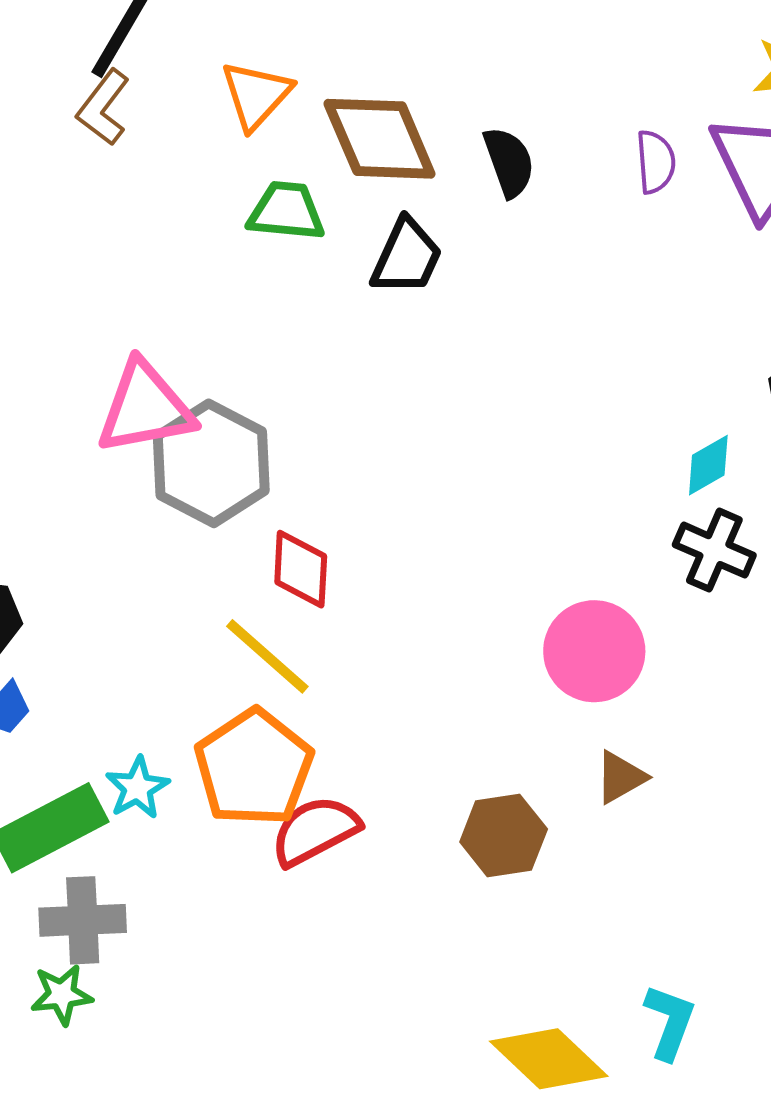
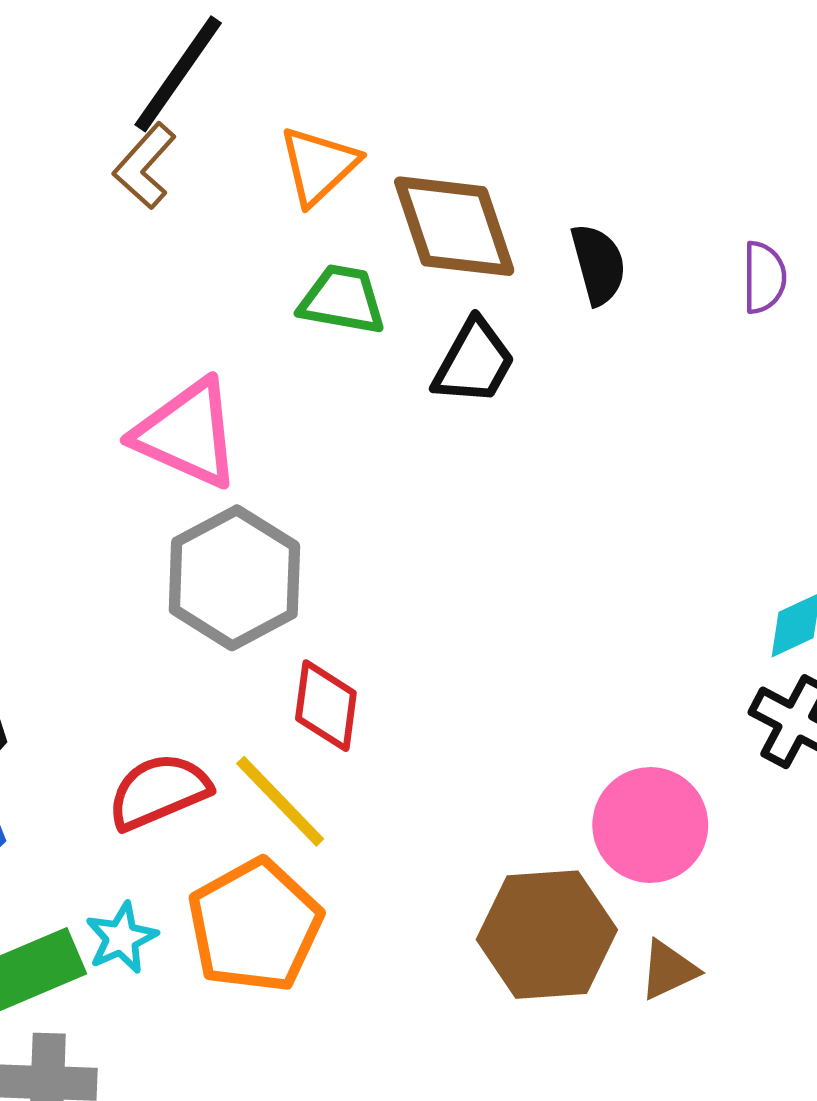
pink triangle: (145, 408) -> (187, 434), moved, turned 30
red semicircle: (315, 831) -> (159, 791), moved
brown hexagon: (504, 835) -> (547, 935), moved, size x1.4

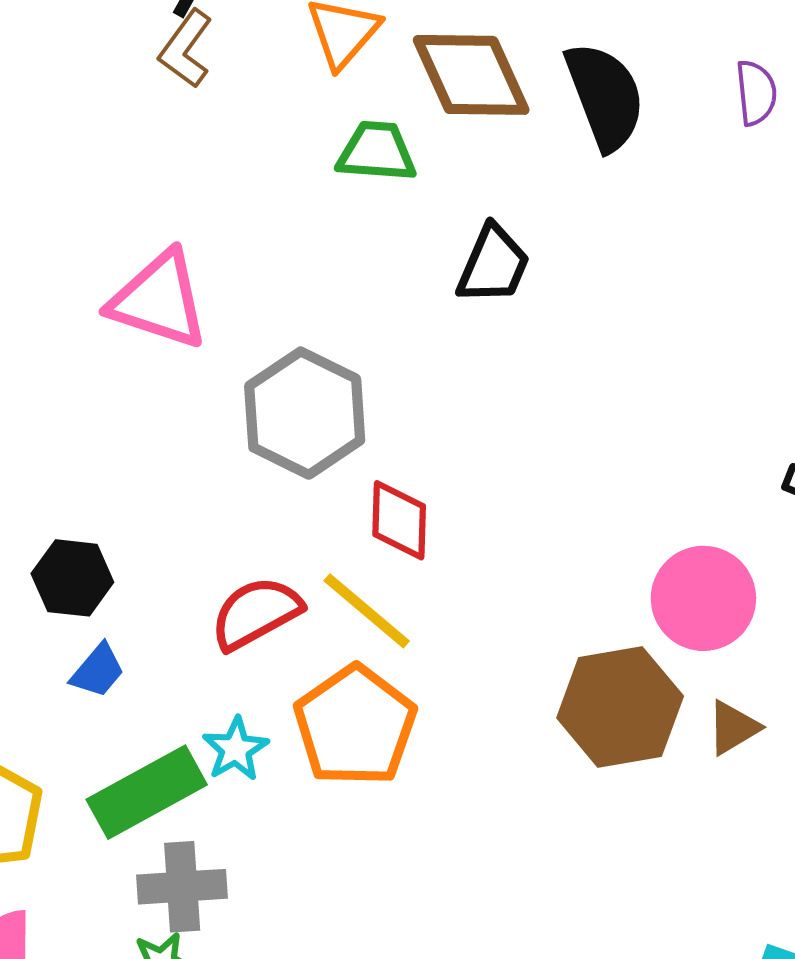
black semicircle: (598, 264) -> (605, 96), size x1.5
black trapezoid: (474, 362) -> (493, 265), moved
pink triangle: (187, 434) -> (159, 300), moved

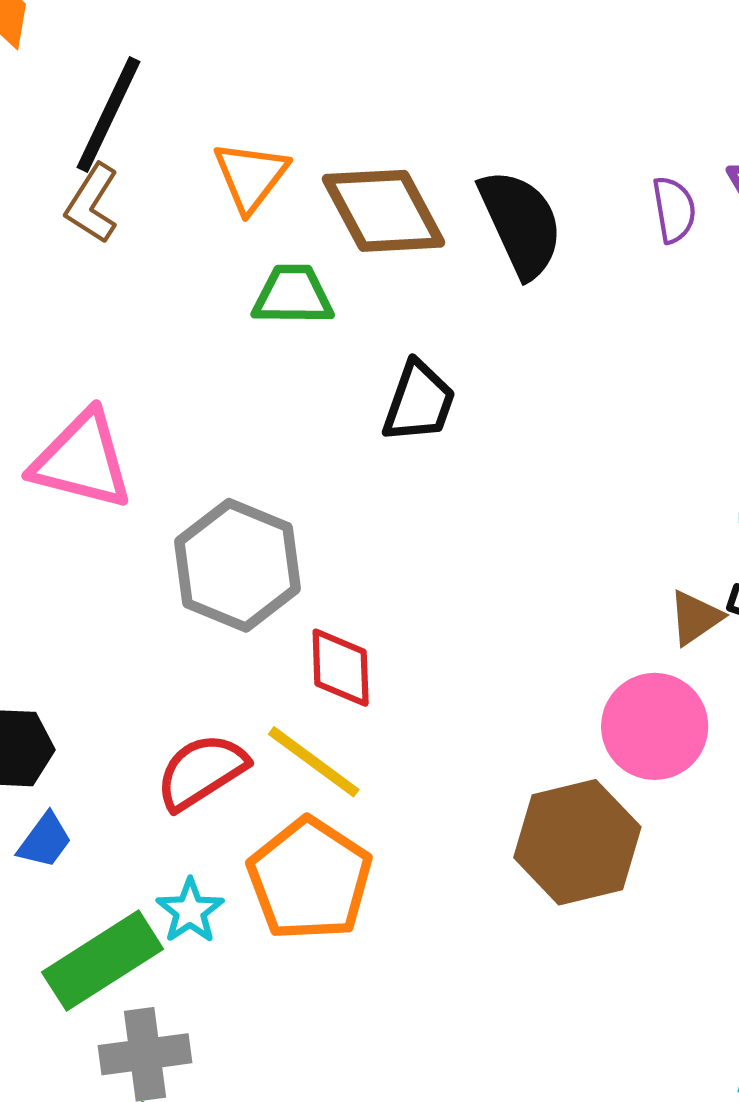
brown triangle: (733, 728) -> (695, 618), moved

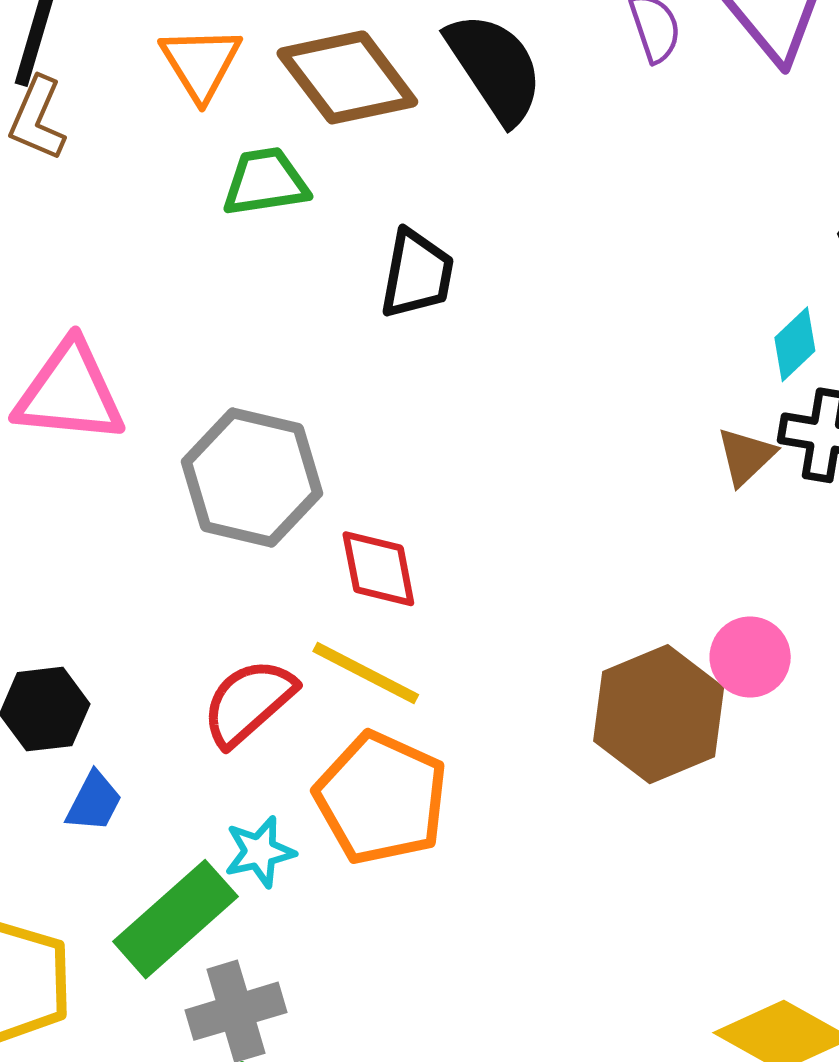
pink circle: (655, 726) -> (750, 657), moved, size x0.7
cyan star: (190, 911) -> (260, 852), turned 30

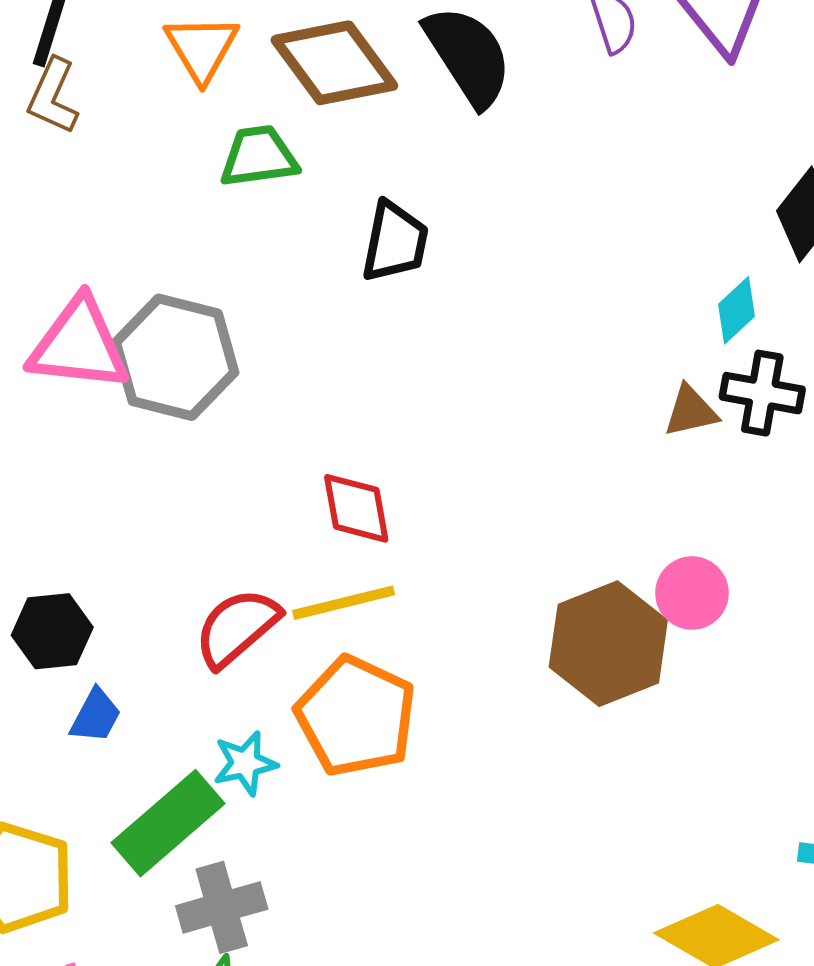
brown triangle: (746, 456) -> (691, 411), turned 30
gray hexagon: (252, 478) -> (175, 357), moved
yellow line: (366, 673) -> (344, 603), turned -42

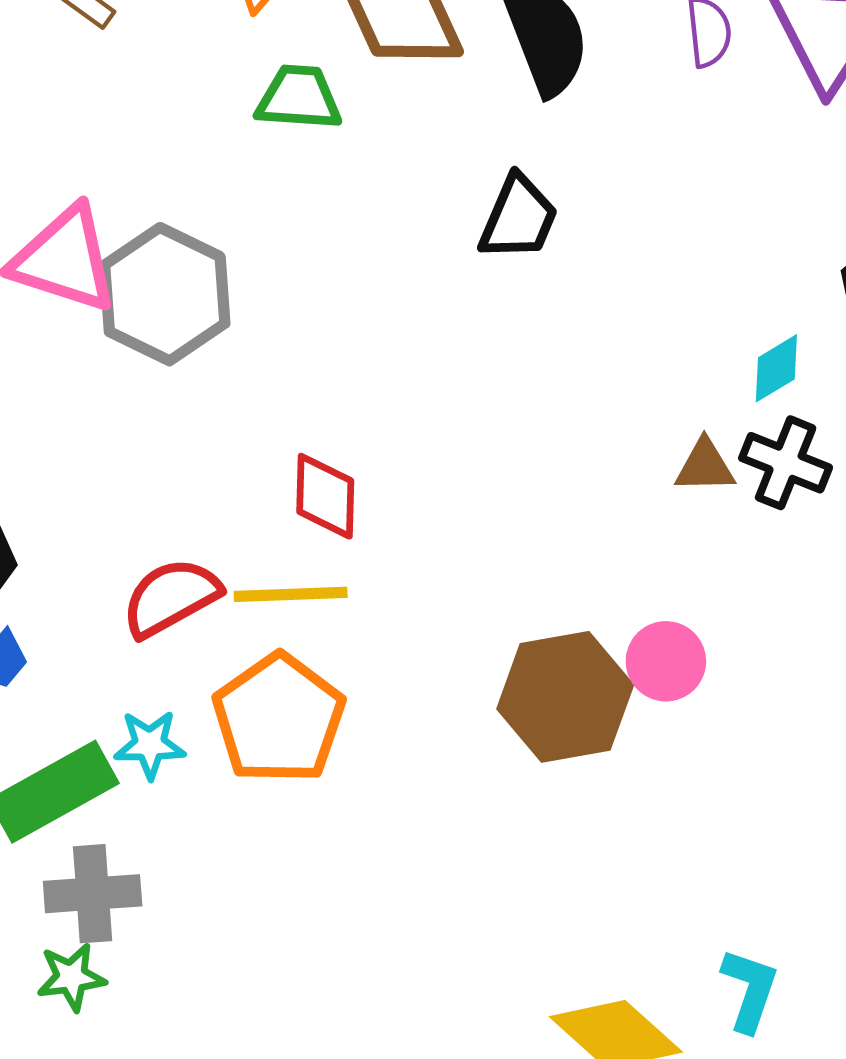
black trapezoid: (395, 242) -> (518, 218), moved

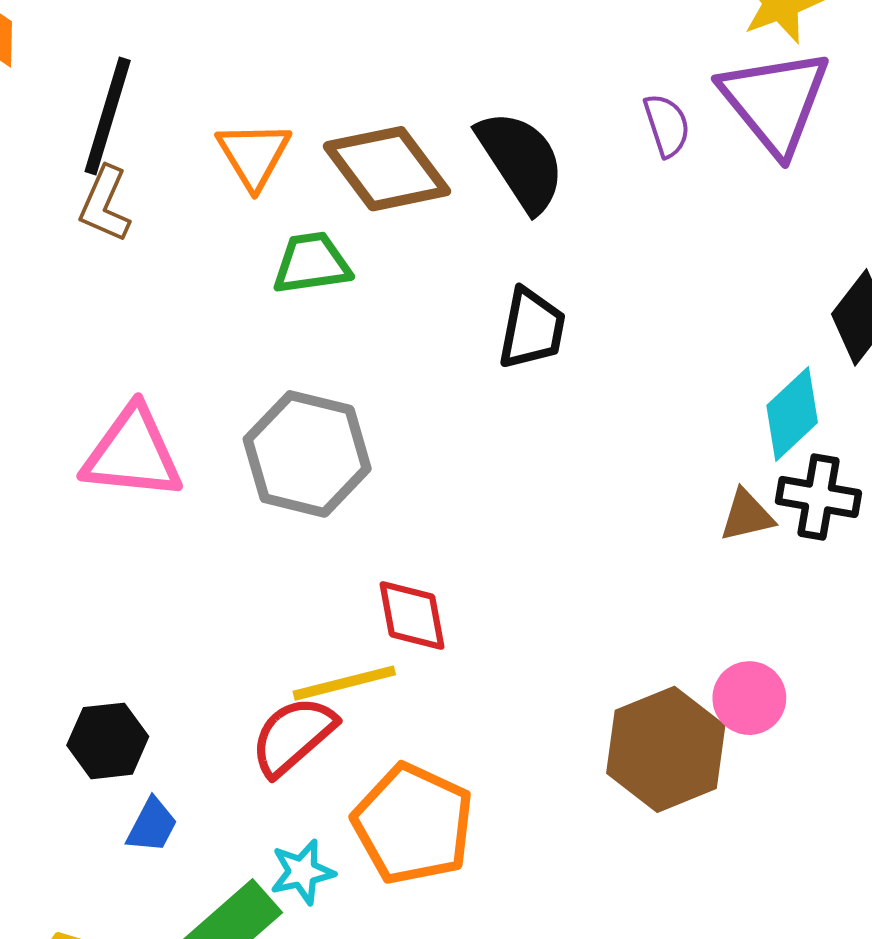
gray hexagon: (165, 294) -> (307, 454), moved
cyan diamond: (776, 368) -> (792, 414), size x1.4
yellow line: (291, 594) -> (344, 683), moved

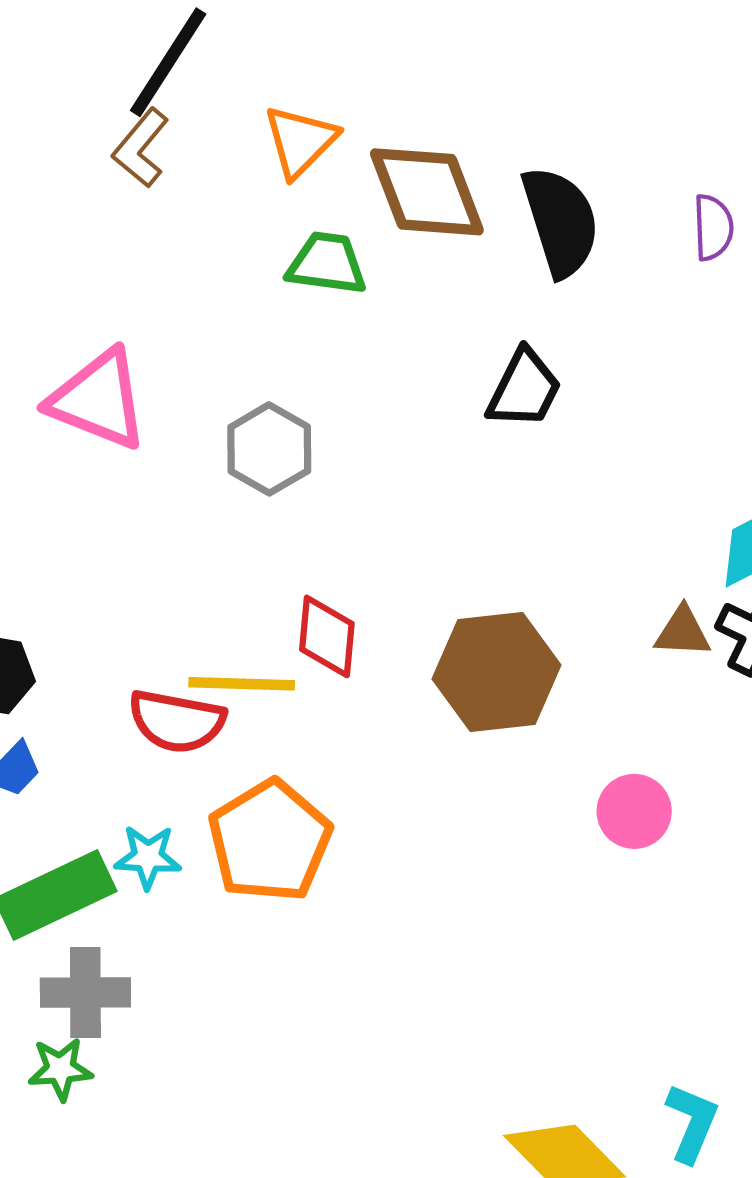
gray hexagon: (307, 454) -> (269, 449), size x0.7
red semicircle: (293, 736) -> (177, 721), turned -144
brown hexagon: (666, 749) -> (496, 672), moved

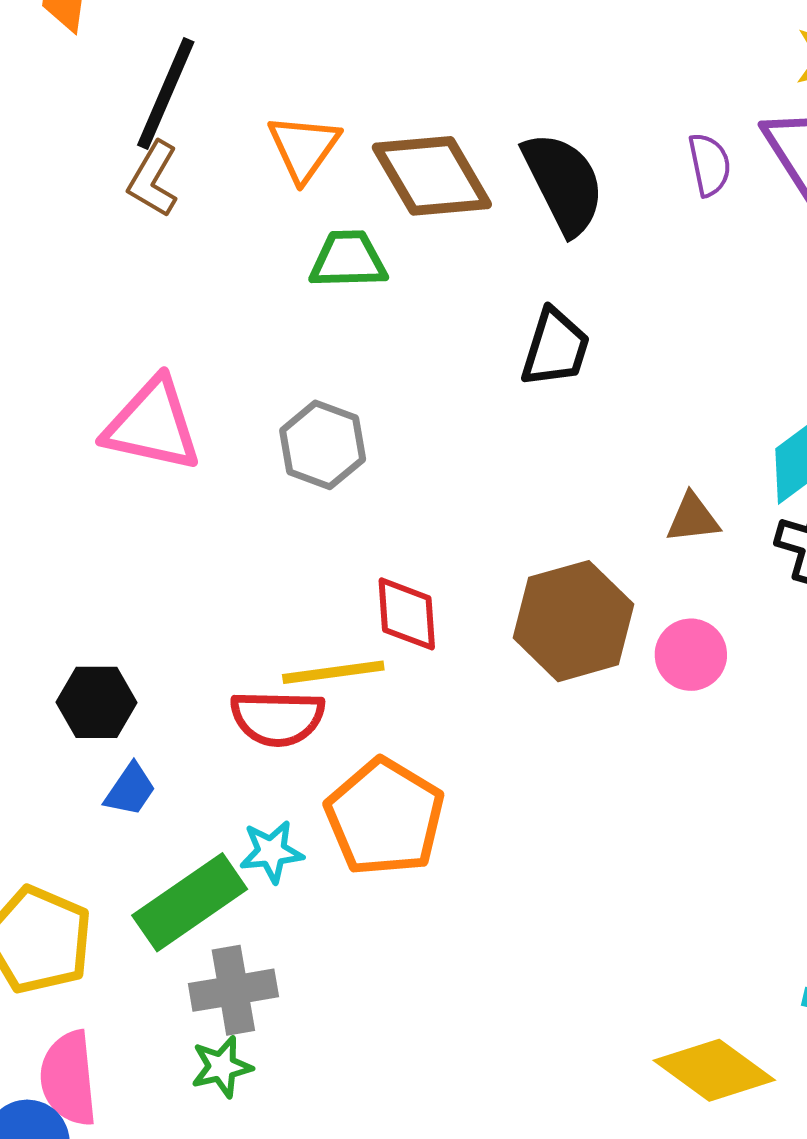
brown triangle: (683, 632) -> (693, 518), moved
pink circle: (634, 811) -> (691, 655), moved

